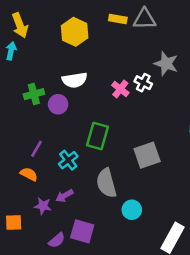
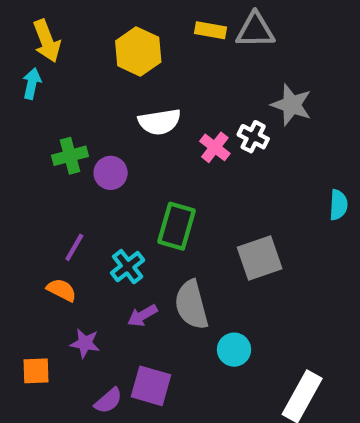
white semicircle: (75, 80) -> (159, 122), moved
purple arrow: (64, 196) -> (142, 316), moved

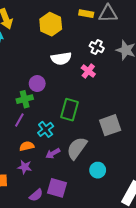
white cross: (253, 137) -> (97, 47), moved
green cross: (70, 156) -> (25, 99), moved
orange semicircle: (62, 290) -> (27, 146), moved, turned -40
gray semicircle: (191, 305) -> (77, 148), turned 50

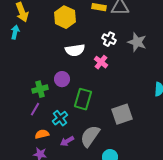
purple circle: (37, 84) -> (62, 79), moved

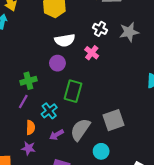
gray star: (137, 42) -> (129, 32), turned -30
purple circle: (62, 79) -> (57, 63), moved
gray square: (122, 114) -> (114, 120), moved
orange semicircle: (42, 134) -> (31, 127), turned 104

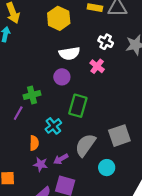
purple line: (23, 102) -> (18, 113), moved
purple arrow: (56, 135) -> (61, 159), moved
purple star: (28, 148) -> (41, 164), moved

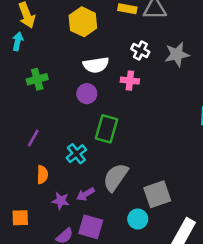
pink cross: (97, 66) -> (130, 81), turned -32
green cross: (32, 95) -> (37, 79), moved
gray square: (119, 136) -> (157, 194), moved
orange semicircle: (34, 143) -> (42, 175), moved
cyan circle: (107, 168) -> (138, 219), moved

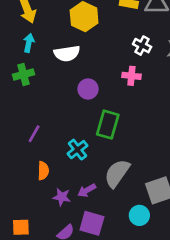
cyan arrow: (18, 41) -> (29, 43), moved
white semicircle: (96, 65) -> (67, 53), moved
green cross: (37, 79) -> (23, 75), moved
orange square: (20, 218) -> (21, 227), moved

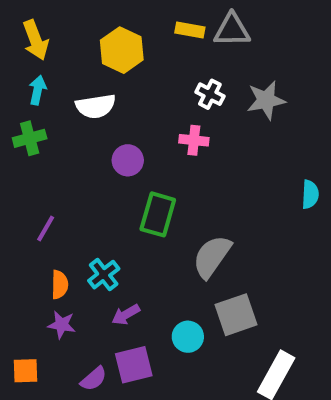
cyan cross: (77, 150) -> (104, 275), moved
gray semicircle: (117, 173) -> (212, 257), moved
purple star: (62, 197) -> (62, 325), moved
cyan circle: (139, 215) -> (188, 337), moved
purple square: (92, 223) -> (134, 365), turned -30

